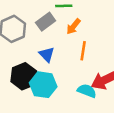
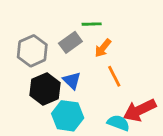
orange line: (83, 51) -> (114, 76), turned -36
black hexagon: (24, 76) -> (45, 89), moved

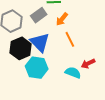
blue triangle: (72, 81) -> (40, 42), size x1.5
red arrow: (140, 110) -> (88, 64), size x0.6

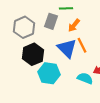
gray rectangle: (39, 15) -> (51, 21), turned -35
blue triangle: (40, 42) -> (67, 48), moved

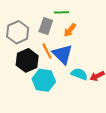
orange line: (82, 45) -> (47, 51), moved
cyan semicircle: (85, 78) -> (79, 74), moved

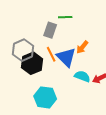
orange arrow: (70, 30) -> (82, 47), moved
gray hexagon: (18, 32) -> (23, 50), moved
cyan hexagon: (44, 80) -> (45, 97), moved

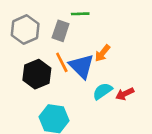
gray hexagon: (23, 50) -> (25, 30), moved
cyan semicircle: (82, 76) -> (102, 91), turned -56

